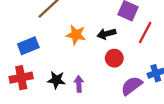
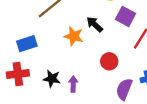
black arrow: (106, 34) -> (95, 24), moved, turned 54
purple semicircle: (132, 86) -> (124, 89), turned -35

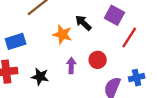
purple arrow: (73, 84) -> (71, 65), moved

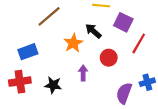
orange star: (62, 34) -> (73, 43), turned 30
red circle: (98, 60) -> (109, 58), moved

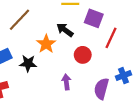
purple arrow: (83, 73) -> (66, 82), moved
black star: (53, 85) -> (28, 63), moved

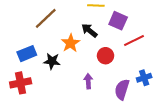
red line: (111, 38) -> (134, 40), turned 36

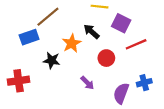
blue rectangle: (27, 54) -> (29, 37), moved
purple arrow: (88, 81) -> (87, 83), turned 136

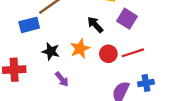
orange star: (72, 43) -> (80, 49), moved
red line: (136, 44) -> (133, 53), moved
purple arrow: (87, 83) -> (62, 79), moved

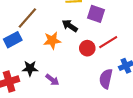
orange star: (80, 49) -> (52, 41), moved, turned 30
black star: (51, 51) -> (30, 68), moved

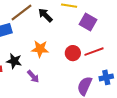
black arrow: (70, 26) -> (45, 15), moved
orange star: (52, 41) -> (40, 49), moved

